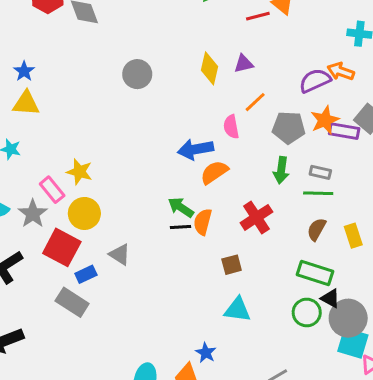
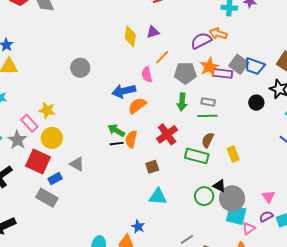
gray circle: (137, 74) -> (80, 68), moved
yellow rectangle: (353, 236) -> (233, 154), moved
green rectangle: (315, 273) -> (197, 156), moved

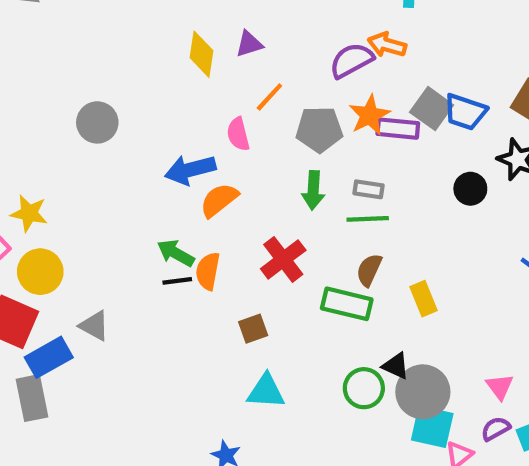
blue rectangle: (55, 179) -> (49, 357), size x1.5
gray rectangle: (47, 198) -> (32, 398), turned 50

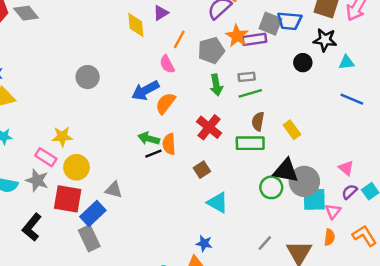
black triangle: (396, 366) -> (286, 171), size x1.6
cyan triangle: (266, 391) -> (218, 203), turned 40

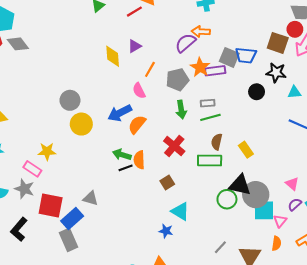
yellow circle: (76, 167) -> (81, 124), moved
blue star: (204, 243) -> (166, 231), moved

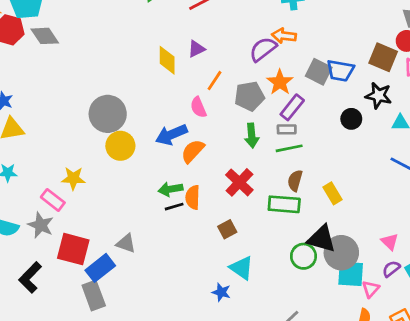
purple rectangle: (215, 71) -> (292, 107), moved, turned -48
gray circle: (70, 100) -> (108, 114), size x1.4
green arrow: (122, 155) -> (170, 189), turned -30

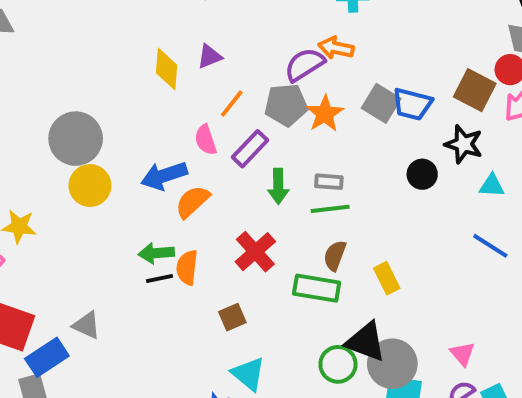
gray pentagon: (249, 96) -> (286, 105), moved
purple rectangle: (292, 107) -> (250, 149), moved

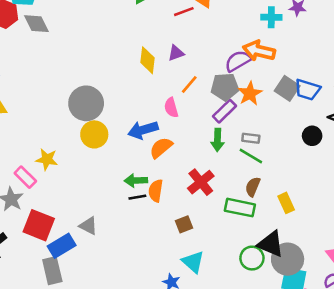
orange arrow: (336, 48) -> (259, 51), size x1.4
purple rectangle: (250, 149) -> (224, 111), moved
green line: (330, 209) -> (251, 156), turned 35

